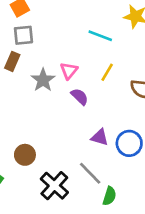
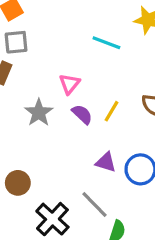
yellow line: (107, 72) -> (112, 111), moved
gray star: (43, 80) -> (39, 113), moved

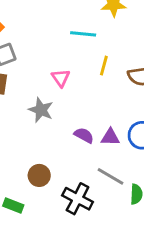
yellow line: (112, 111) -> (104, 66), moved
purple semicircle: (82, 114) -> (84, 135), moved

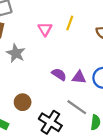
yellow line: (104, 66) -> (70, 23), moved
gray star: (41, 110) -> (16, 53), moved

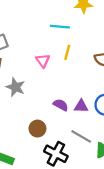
brown circle: (23, 102) -> (37, 129), moved

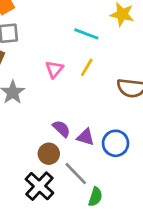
brown circle: (37, 129) -> (49, 154), moved

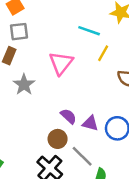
yellow line: (87, 67) -> (103, 53), moved
pink triangle: (54, 69) -> (61, 63), size x1.5

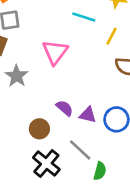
yellow line: (103, 53) -> (111, 36), moved
brown circle: (58, 139) -> (39, 129), moved

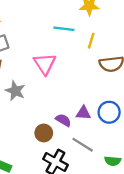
purple semicircle: (65, 108) -> (63, 120), moved
green semicircle: (100, 171) -> (113, 161), moved, turned 91

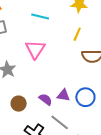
cyan line: (64, 29) -> (40, 16), moved
brown circle: (44, 133) -> (19, 104), moved

